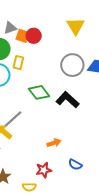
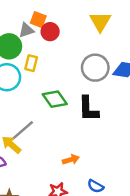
gray triangle: (10, 28) -> (26, 30), moved
orange square: (23, 36) -> (38, 20), moved
black L-shape: (68, 100) -> (88, 109), turned -135

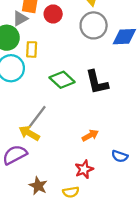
red circle: (50, 32) -> (53, 14), moved
gray circle: (95, 68) -> (94, 25), moved

